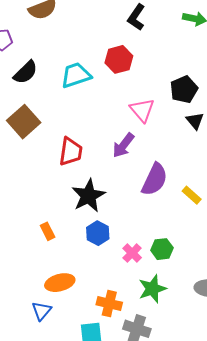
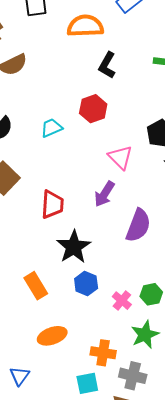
cyan trapezoid: (76, 75) -> (51, 128), size x0.7
orange rectangle: (48, 231) -> (36, 286), size x1.5
blue triangle: (42, 311) -> (20, 376), moved

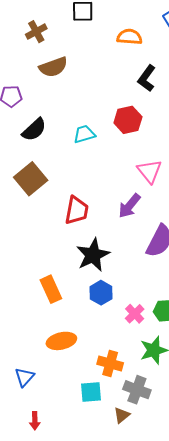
orange semicircle: (85, 26) -> (129, 37), size x0.7

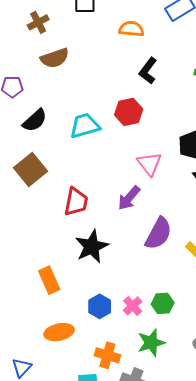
cyan trapezoid: (84, 134) -> (85, 126), size x1.4
blue hexagon: (101, 293) -> (100, 306), moved

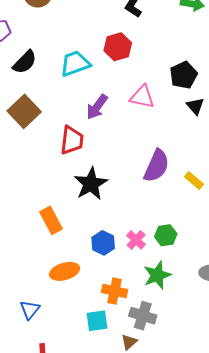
pink triangle: (149, 164) -> (142, 97), turned -36
purple arrow: (129, 198) -> (97, 107), moved

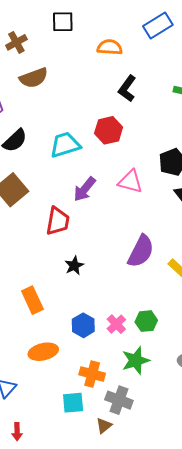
black star: (91, 184) -> (74, 266), size x0.6

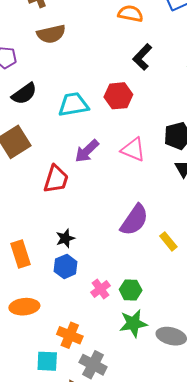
black star: (74, 266) -> (65, 238), moved
blue hexagon: (83, 325) -> (66, 266), moved
green star: (136, 360) -> (133, 323), moved

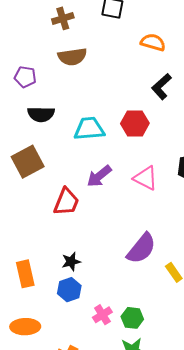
black semicircle: (24, 94) -> (41, 114), turned 32

